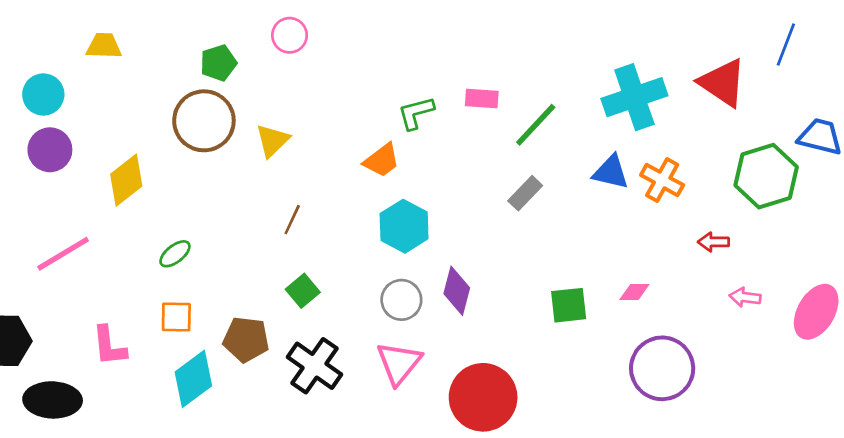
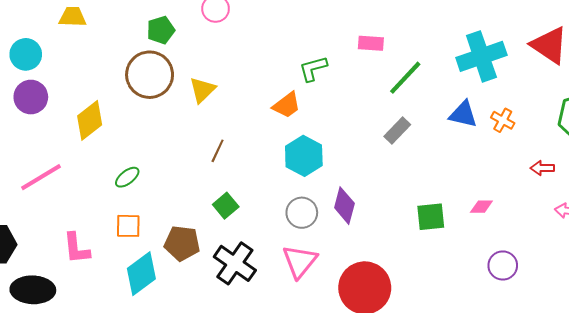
pink rectangle: (482, 98) -> (371, 43), moved
orange cross: (662, 180) -> (503, 120), size x0.7
purple circle: (662, 368) -> (503, 265), size x0.6

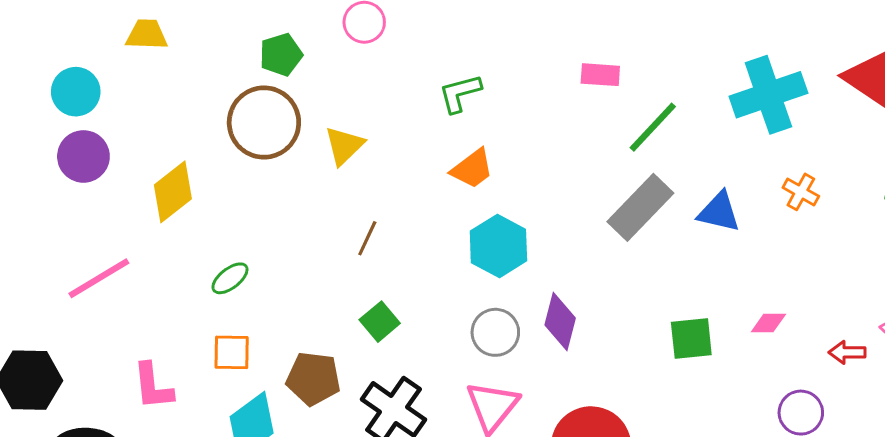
green L-shape: (313, 69) -> (460, 93), moved
blue triangle: (463, 114) -> (719, 212), moved
gray rectangle: (397, 130) -> (640, 207), size x1.6
red arrow: (542, 168) -> (847, 352), moved

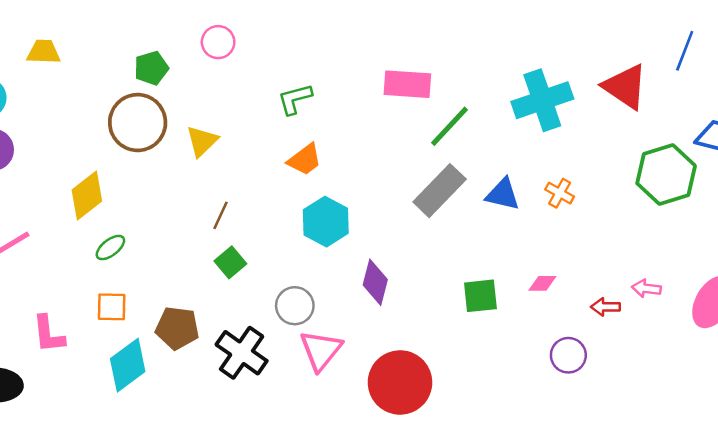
pink rectangle: (600, 75) -> (407, 84), size x1.5
yellow diamond: (173, 192) -> (87, 196), moved
orange cross: (801, 192) -> (560, 193), moved
green square: (380, 322) -> (230, 262), moved
gray circle: (495, 332) -> (295, 306), moved

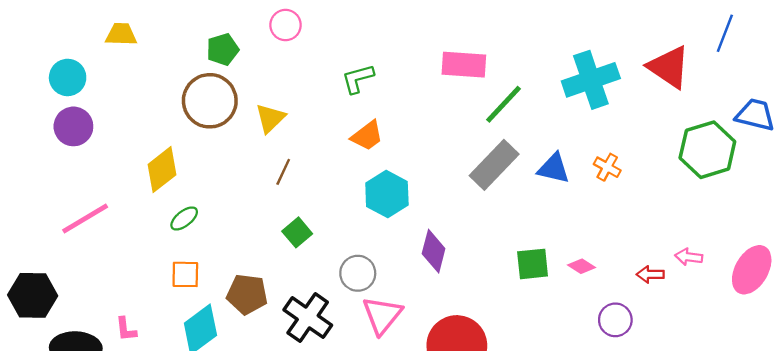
brown line: (221, 215) -> (283, 172), moved
pink diamond: (542, 283) -> (582, 266), moved, turned 32
pink L-shape: (48, 334) -> (126, 329), moved, size x0.7

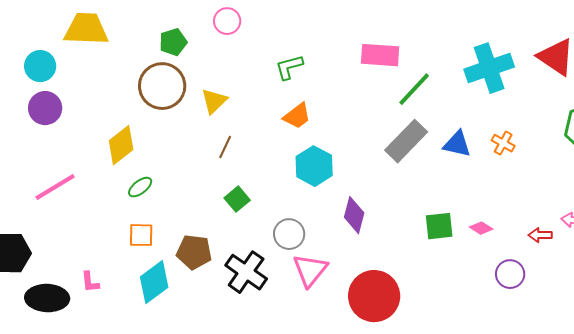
yellow trapezoid: (121, 34) -> (86, 29), size x1.6

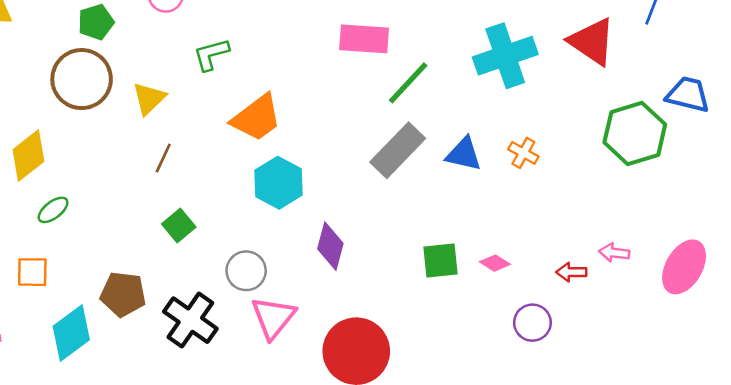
green L-shape: (289, 67) -> (211, 54), moved
orange trapezoid: (297, 116) -> (256, 118), size x1.4
orange square: (141, 235) -> (32, 272), moved

